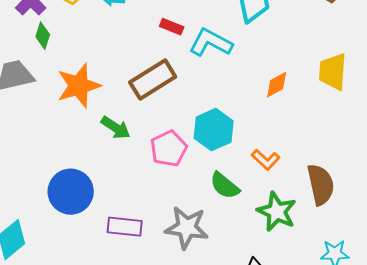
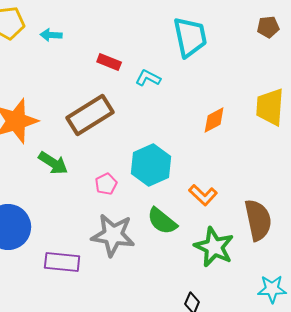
cyan L-shape: (211, 43) -> (148, 78), size x0.6
pink pentagon: (169, 149) -> (106, 184), size x0.6
gray star: (187, 228) -> (113, 235), moved

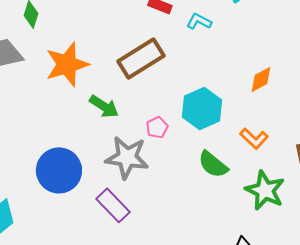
orange diamond: (214, 120) -> (261, 79), moved
gray star: (113, 235) -> (127, 157), moved
purple rectangle: (62, 262) -> (113, 205), turned 40

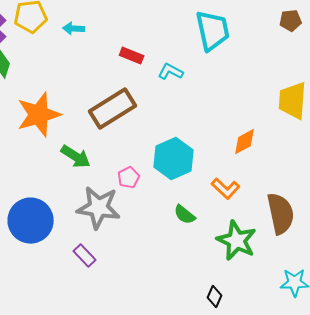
orange diamond: (261, 79) -> (245, 142), moved
green semicircle: (213, 164) -> (185, 215), size x0.7
purple rectangle: (113, 205) -> (85, 256), size x0.7

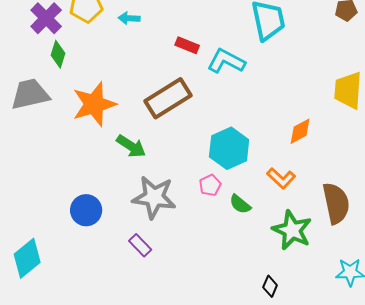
cyan L-shape: (171, 72) -> (226, 61), size x1.5
pink pentagon: (129, 178) -> (210, 185), moved
blue circle: (31, 221) -> (86, 210), size x0.7

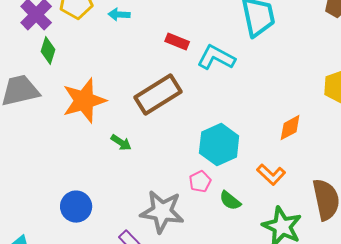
green arrow: (131, 146) -> (121, 143), size x0.7
gray star: (154, 197) -> (162, 212), moved

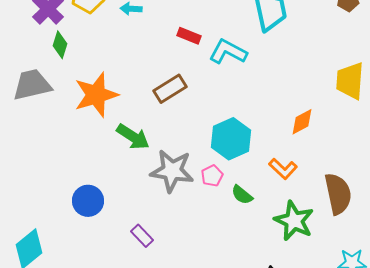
brown rectangle: (158, 95) -> (170, 89), size x0.7
green arrow: (121, 143) -> (133, 137), size x1.6
gray star: (162, 212) -> (172, 171), moved

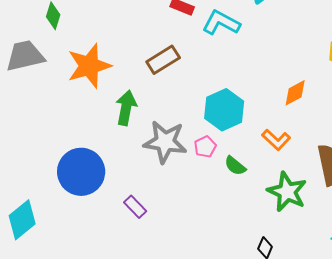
green arrow: (133, 137) -> (126, 108), turned -112
blue circle: (88, 201) -> (81, 172), size x1.5

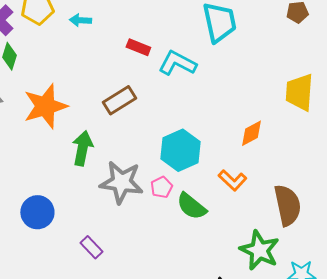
green semicircle: (235, 166) -> (191, 206), size x1.4
blue circle: (81, 172) -> (37, 212), size x0.7
green star: (287, 192) -> (259, 250), moved

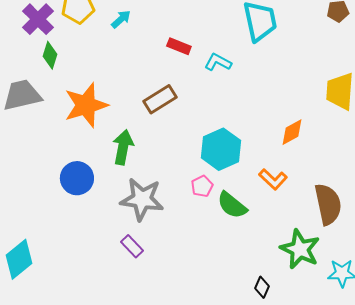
cyan arrow: (80, 20) -> (121, 19), turned 135
cyan L-shape: (177, 63) -> (218, 62), size x0.7
gray star: (121, 182) -> (142, 199), moved
blue circle: (37, 212) -> (77, 178), moved

